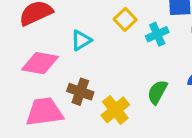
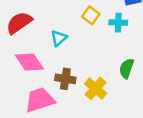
cyan cross: (157, 34) -> (118, 23), turned 36
pink diamond: (40, 63) -> (29, 62), turned 56

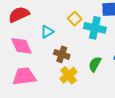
cyan cross: (118, 23) -> (95, 28), size x1.5
brown cross: (65, 79) -> (62, 54), moved

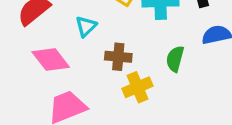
yellow cross: (68, 75) -> (137, 87), turned 30

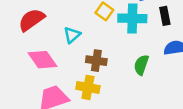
yellow cross: (137, 87) -> (88, 87), moved, turned 30

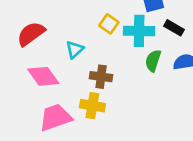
black rectangle: (165, 16) -> (174, 28), turned -48
green semicircle: (141, 65) -> (153, 61), moved

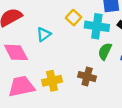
brown cross: (101, 77) -> (87, 77), moved
yellow cross: (92, 106) -> (52, 81), turned -30

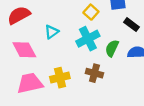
yellow square: (74, 18) -> (91, 12), moved
cyan cross: (97, 26) -> (88, 39), moved, turned -35

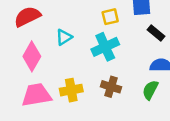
yellow square: (91, 12) -> (110, 17), turned 32
green semicircle: (112, 48) -> (150, 90), moved
pink diamond: (24, 50) -> (32, 56), turned 55

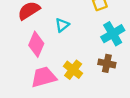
cyan cross: (105, 47) -> (113, 34), moved
yellow cross: (71, 90) -> (73, 70), turned -36

